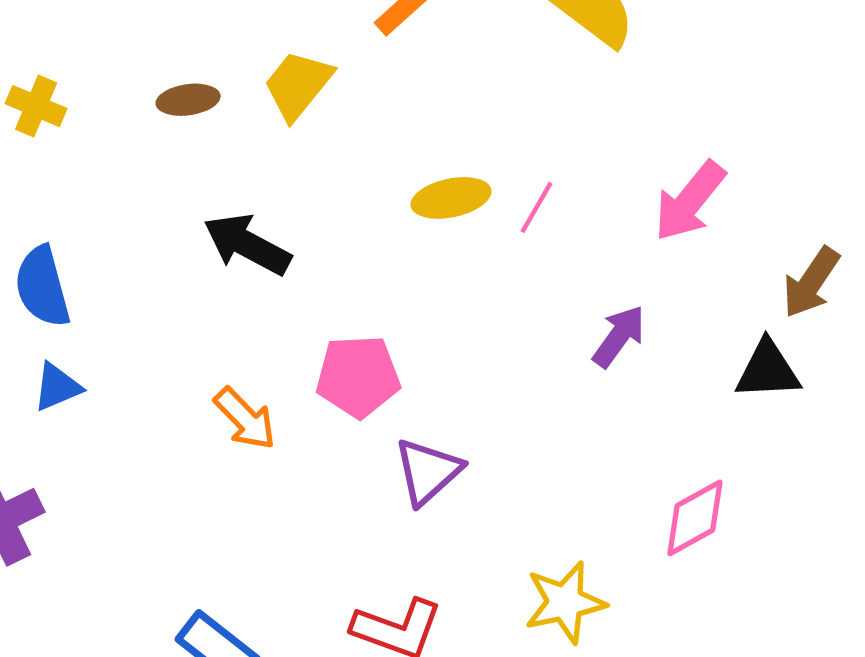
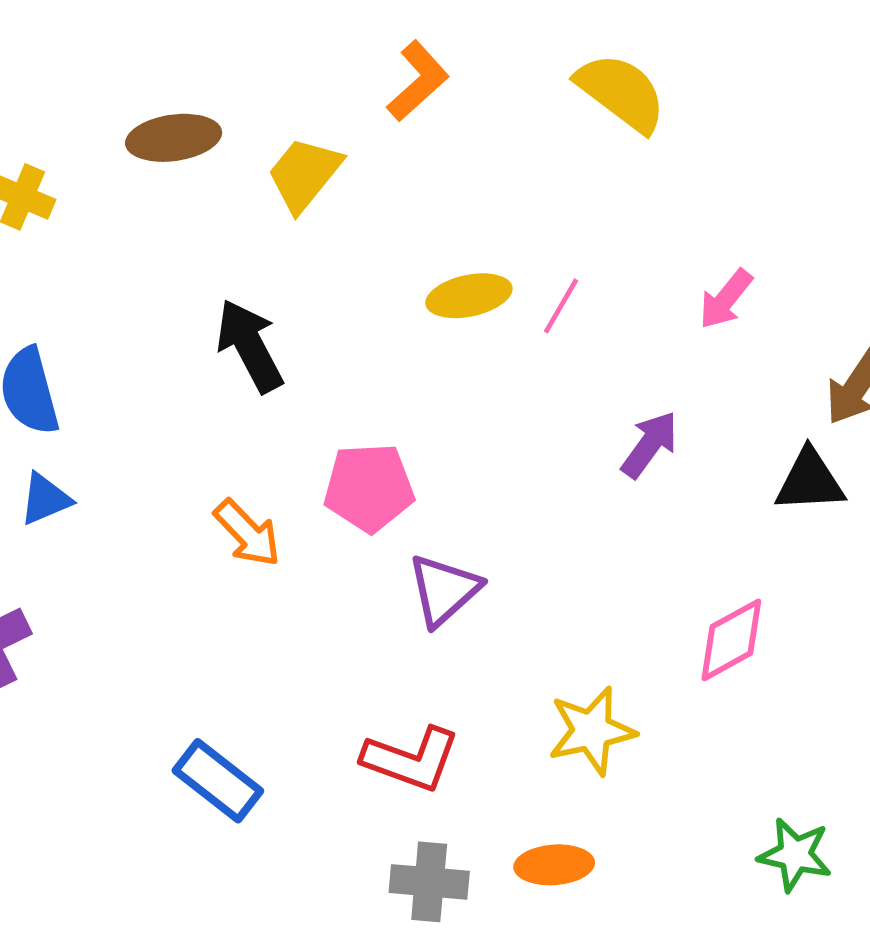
brown ellipse: (188, 100) -> (174, 138), moved, size x1.4
pink arrow: (690, 201) -> (726, 299), size x0.7
black arrow: (247, 244) -> (250, 346), turned 34

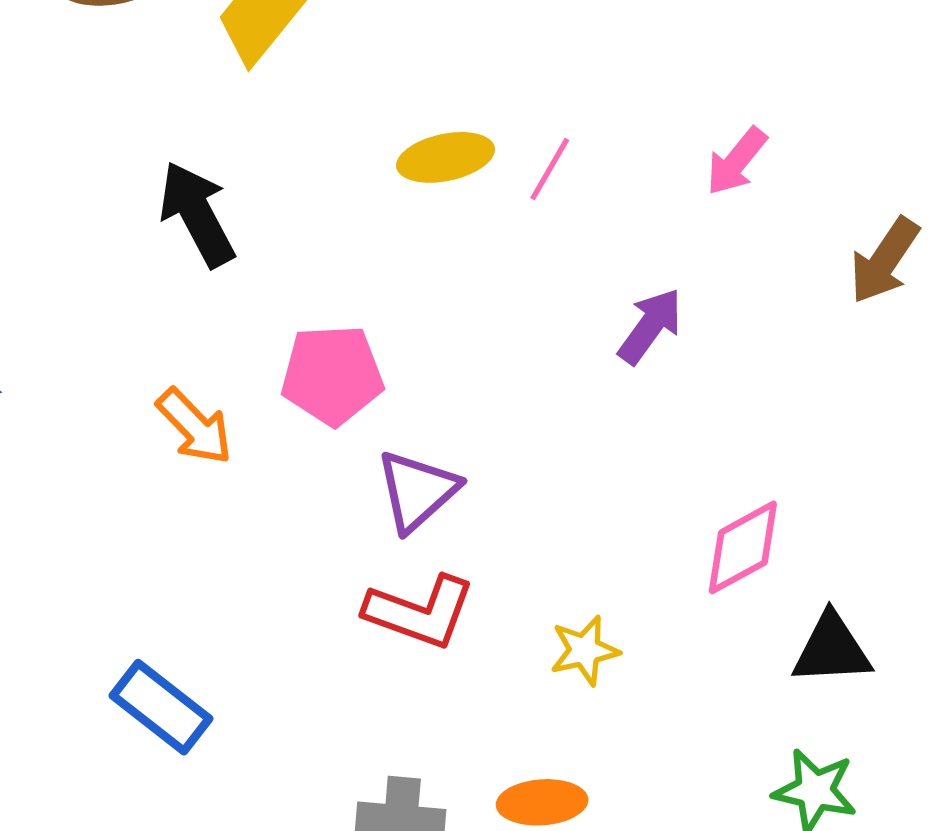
black triangle: (810, 481) -> (832, 649), moved
yellow star: (592, 731) -> (585, 650), size x0.7
red L-shape: (411, 759) -> (420, 612), moved

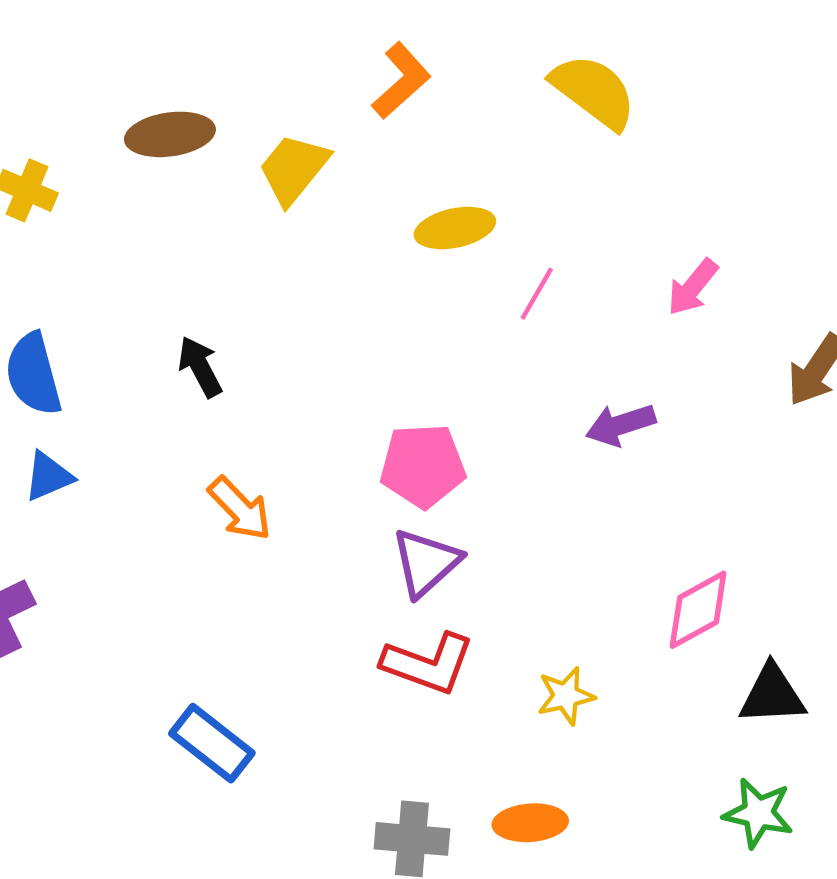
yellow ellipse: (446, 157) -> (455, 228), moved
black arrow: (197, 214) -> (200, 367), moved, size x0.7
purple arrow: (650, 326) -> (621, 425), turned -144
pink pentagon: (332, 375) -> (423, 466), moved

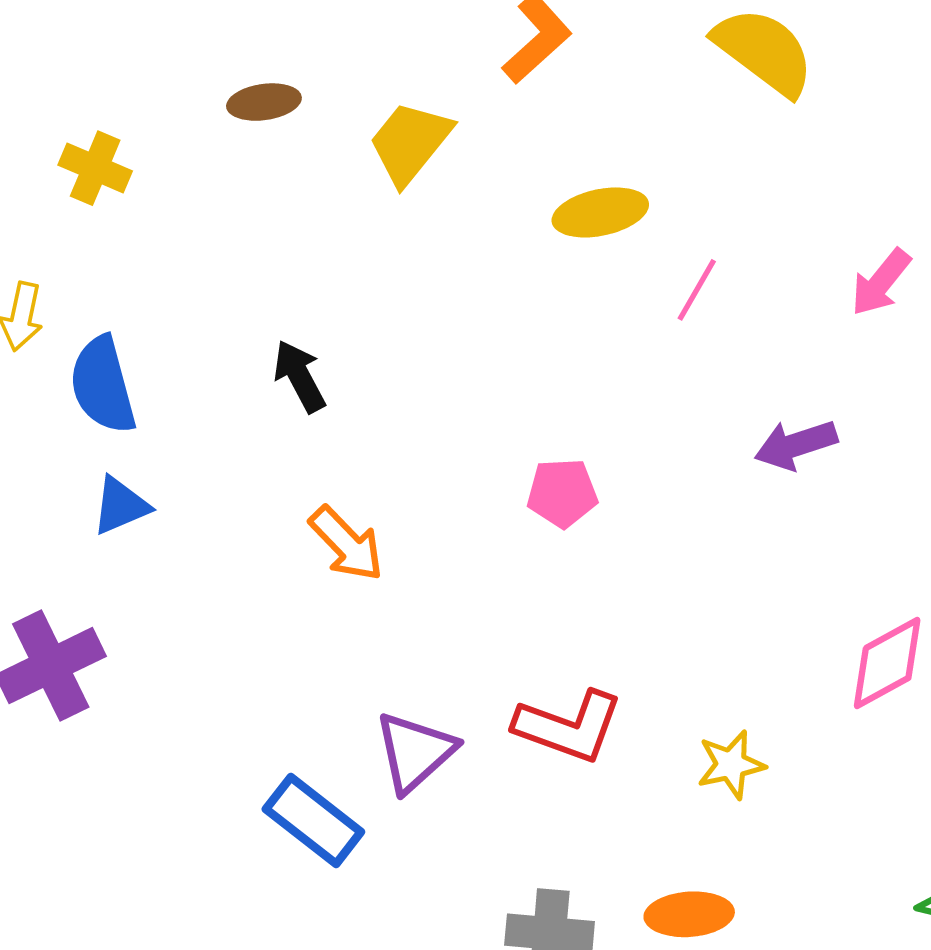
brown ellipse: (170, 134) -> (264, 102), size x0.7
pink pentagon: (423, 466) -> (562, 493), size x0.7
purple triangle: (426, 562) -> (415, 752), moved

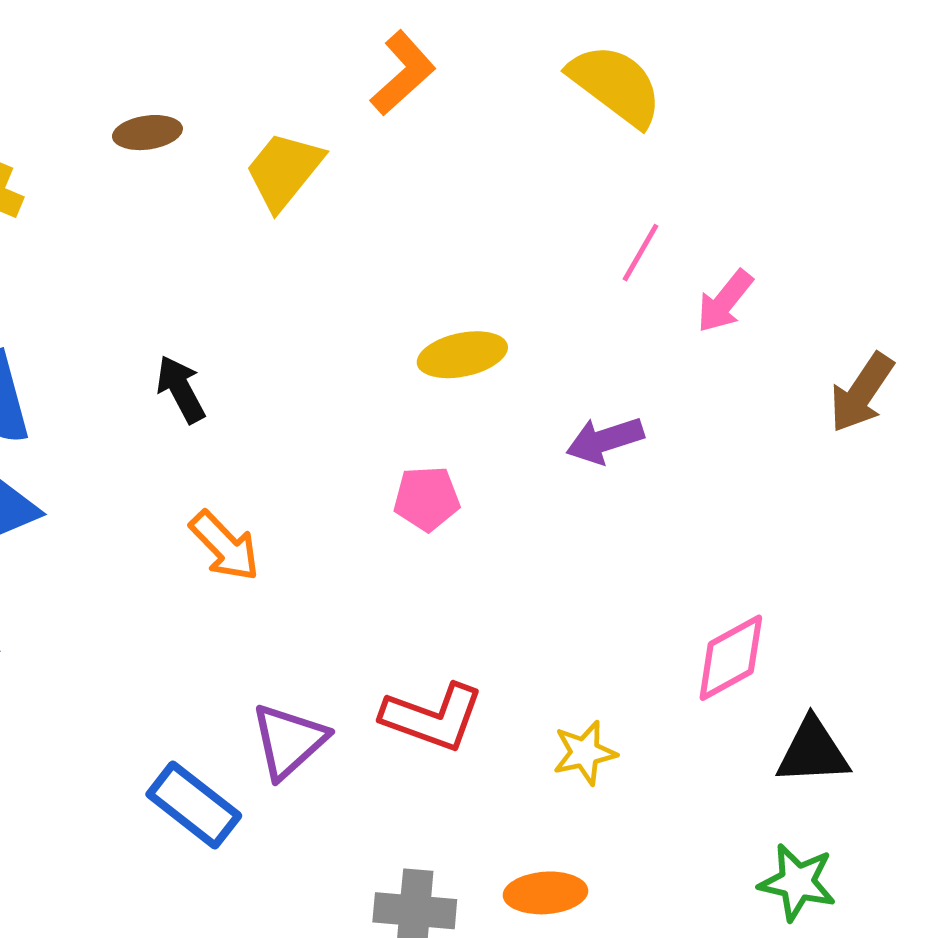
yellow ellipse: (600, 212) -> (462, 355), moved
pink line: (697, 290) -> (641, 253), moved
purple arrow: (796, 445) -> (605, 440), moved

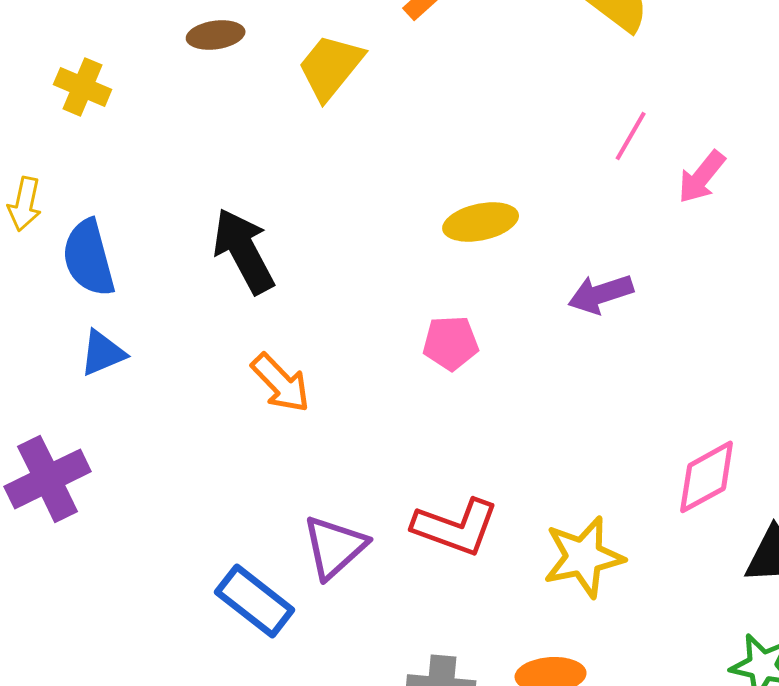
black arrow: (181, 389) -> (244, 251), size x1.5
yellow star: (585, 753) -> (584, 557), size x1.5

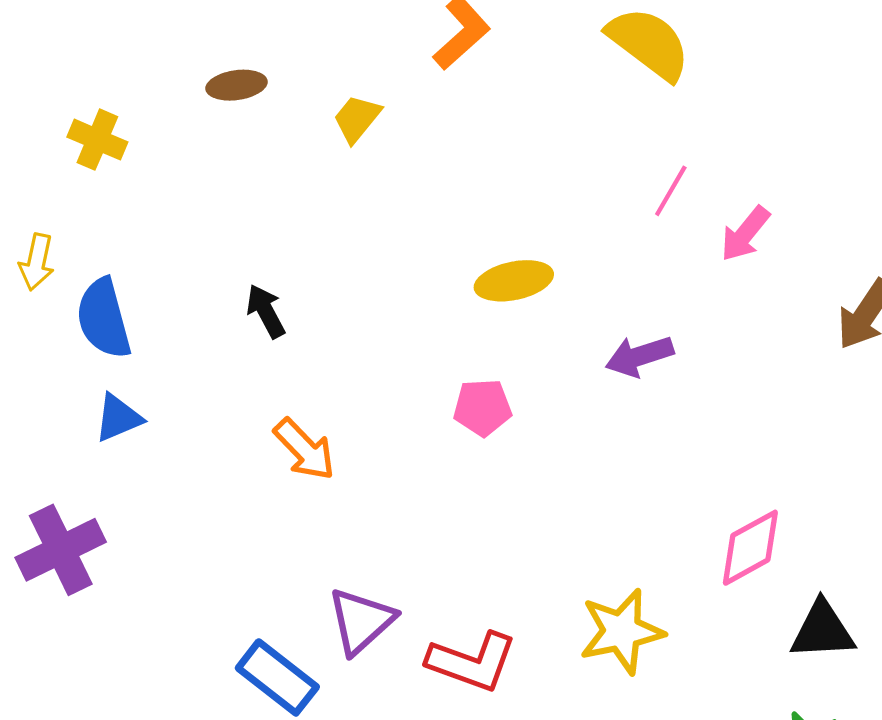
yellow trapezoid: (331, 67) -> (357, 119), size x0.7
black arrow: (244, 251) -> (266, 311), size x0.6
red L-shape: (456, 527) -> (472, 662), moved

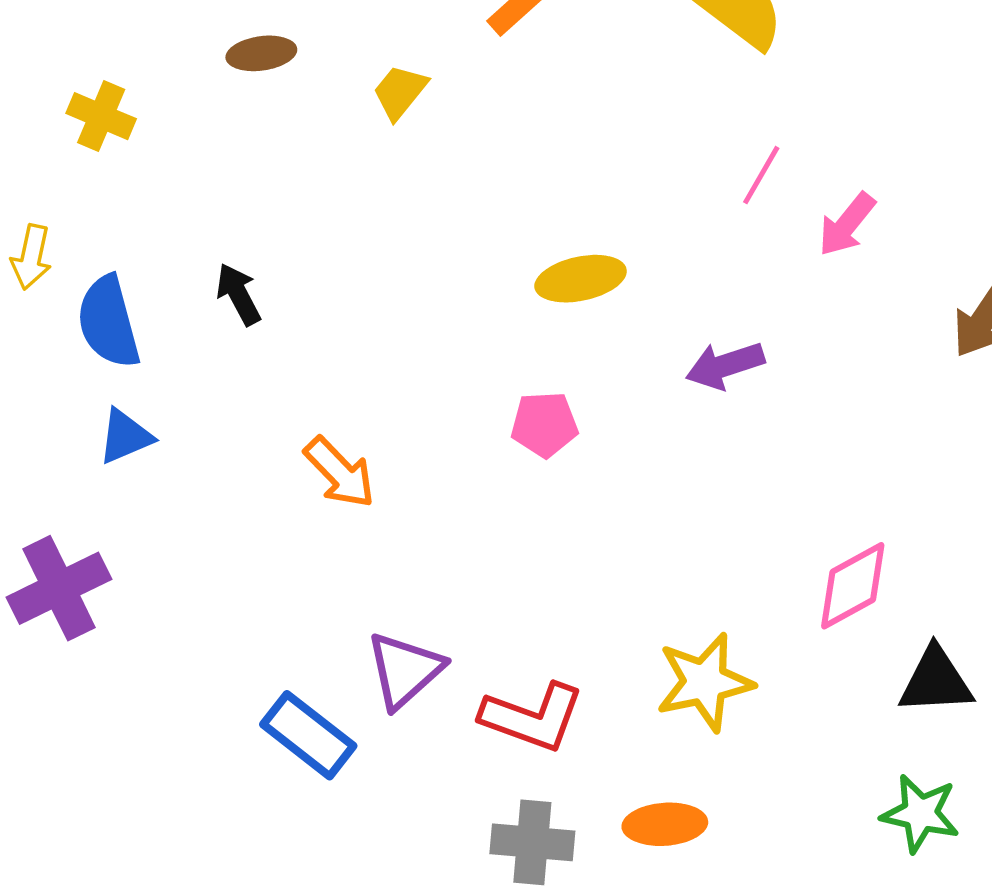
black arrow: (266, 311) -> (238, 294), moved

